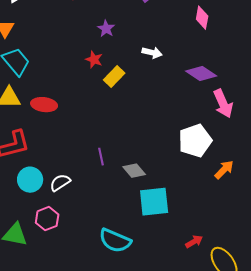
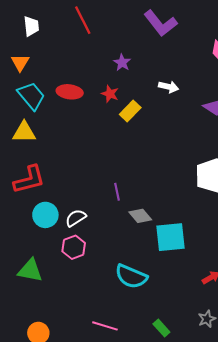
red ellipse: (44, 105) -> (70, 92), moved
gray diamond: (134, 171) -> (140, 216), moved
pink hexagon: (47, 219) -> (74, 247), moved

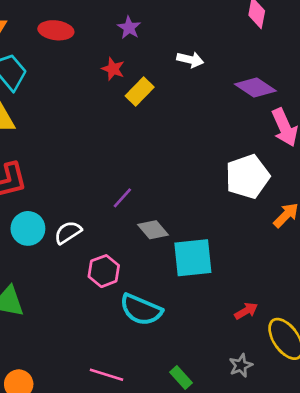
red ellipse: (70, 92) -> (56, 30), moved
purple line: (117, 192) -> (122, 198), turned 54
pink hexagon: (74, 247) -> (104, 271), moved

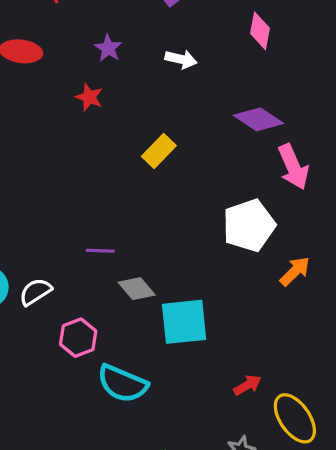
white arrow: (190, 60) -> (181, 59), moved
yellow rectangle: (140, 91) -> (159, 151), moved
purple line: (122, 198) -> (100, 251), turned 50

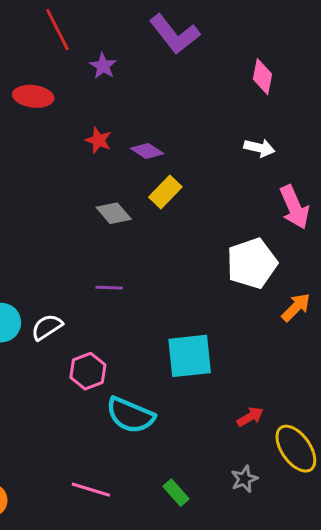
purple star: (108, 48) -> (103, 66), moved
white arrow: (181, 59) -> (259, 148), moved
purple diamond: (258, 119) -> (147, 151), moved, size x0.7
gray diamond: (137, 289) -> (114, 213), moved

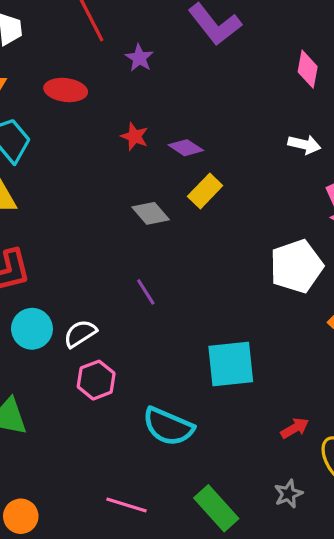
purple line: (109, 288) -> (146, 292), turned 56
pink hexagon: (88, 371) -> (96, 380), moved
green rectangle: (176, 493) -> (216, 508), size x1.6

